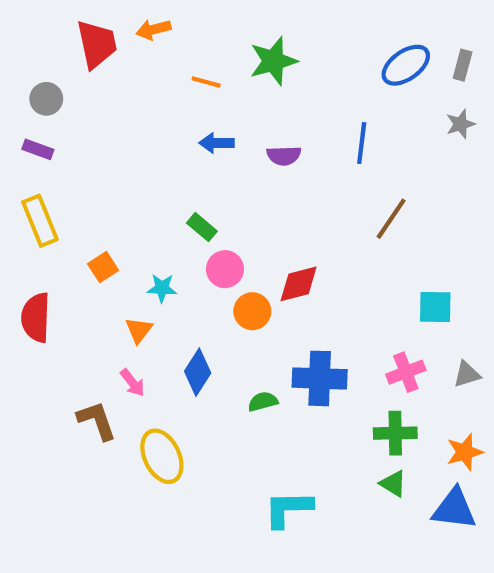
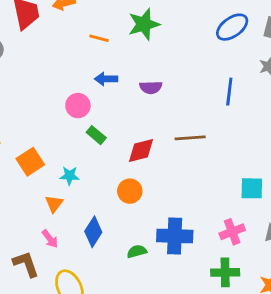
blue line: (362, 143) -> (229, 92), moved
brown line: (391, 219) -> (190, 138), moved, turned 52
orange square: (103, 267) -> (30, 162), size x1.4
pink circle: (225, 269) -> (78, 106), moved
red diamond: (299, 284) -> (141, 150), moved

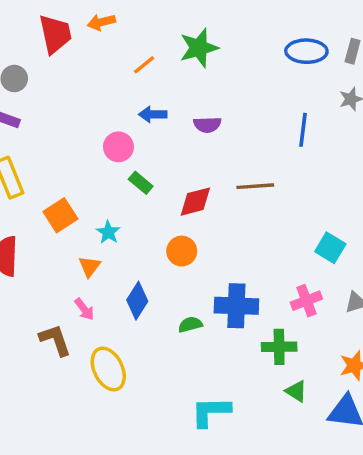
blue ellipse: (232, 27) -> (306, 51), turned 36
orange line: (99, 38) -> (144, 65), turned -54
cyan star: (70, 176) -> (108, 232), turned 30
cyan square: (252, 188) -> (330, 248), turned 30
green cross: (225, 272) -> (279, 347), moved

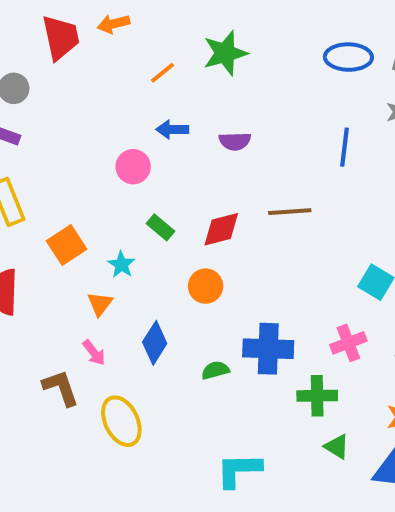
green rectangle: (141, 183) -> (161, 227), moved

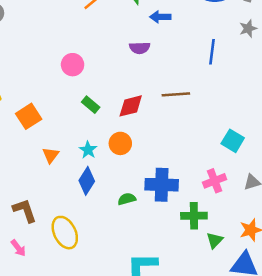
blue arrow: (172, 129) -> (160, 17), moved
cyan star: (121, 265) -> (88, 150), moved
pink arrow: (94, 353) -> (18, 248), moved
green triangle: (337, 447) -> (215, 240), moved, turned 42

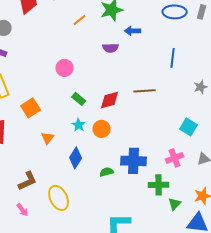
gray star: (248, 28) -> (201, 87), moved
purple semicircle: (140, 48) -> (111, 48), moved
cyan star: (88, 150) -> (79, 125), moved
brown L-shape: (25, 211) -> (28, 181), turned 85

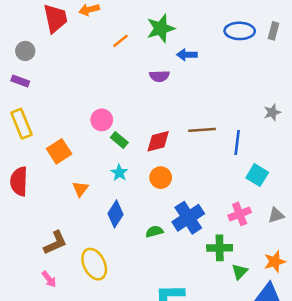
blue line: (173, 58) -> (237, 142), moved
pink circle: (65, 68) -> (102, 120), moved
gray star: (201, 87) -> (272, 112), moved
orange circle: (102, 129) -> (161, 178), moved
blue cross: (134, 161) -> (188, 218), turned -35

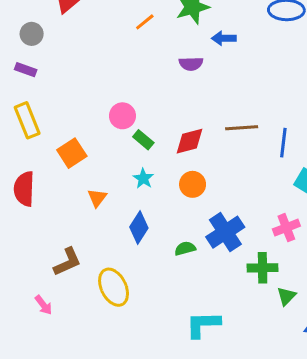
pink arrow: (49, 279) -> (44, 305), moved

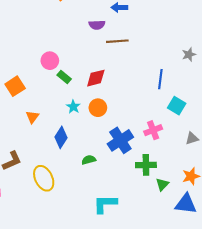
brown line: (242, 128) -> (117, 41), moved
cyan star: (143, 178) -> (73, 107), moved
pink cross: (286, 228) -> (153, 130), moved
green semicircle: (185, 248) -> (89, 160), moved

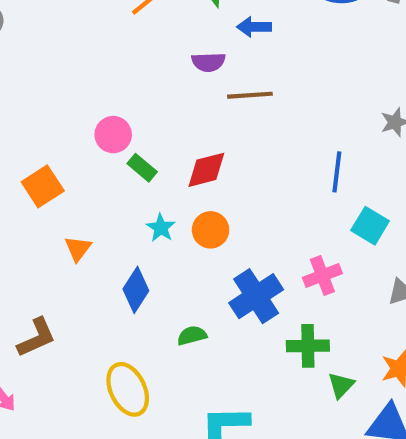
yellow ellipse: (44, 178) -> (128, 389), moved

